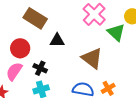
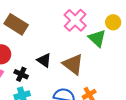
black triangle: (57, 40) -> (44, 60), moved, turned 35

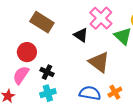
black triangle: (44, 60) -> (81, 35), moved

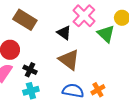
brown triangle: (99, 62) -> (69, 60), moved

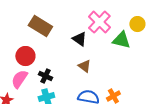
green triangle: (106, 34) -> (121, 40), turned -30
brown triangle: (69, 60) -> (84, 66), size x0.6

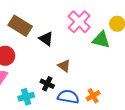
black triangle: (79, 39) -> (46, 39), moved
black cross: (45, 76) -> (47, 84), moved

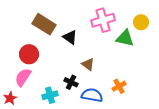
pink cross: (79, 22) -> (103, 20), turned 30
orange cross: (93, 96) -> (119, 86), moved

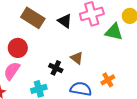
black triangle: (70, 37) -> (65, 21), moved
black cross: (71, 82) -> (56, 68), moved

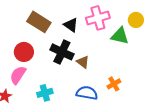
black cross: (56, 68) -> (62, 52), moved, size x1.6

